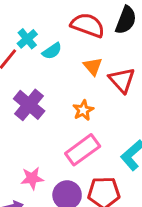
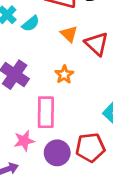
pink rectangle: (83, 150) -> (46, 112), moved, turned -48

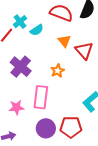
pink star: (24, 141) -> (16, 107), moved

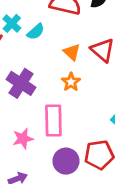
orange triangle: (64, 41) -> (72, 52), moved

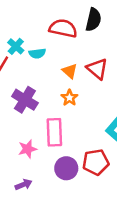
cyan semicircle: (36, 32) -> (37, 53), turned 35

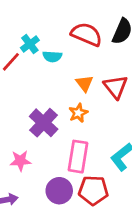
purple cross: (25, 100) -> (44, 123), moved
pink rectangle: (54, 132) -> (78, 157), moved

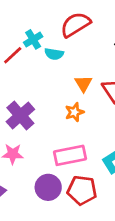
red semicircle: (87, 34) -> (75, 25), moved, turned -60
purple cross: (44, 123) -> (20, 115), moved
pink rectangle: (78, 157) -> (70, 155), turned 64

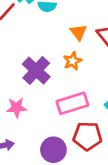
purple cross: (20, 115) -> (36, 70), moved
purple circle: (48, 187) -> (53, 150), moved

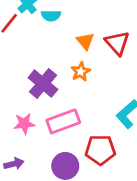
pink rectangle: (72, 103) -> (63, 121), moved

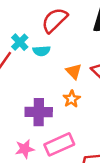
purple cross: (43, 84) -> (39, 112), turned -35

